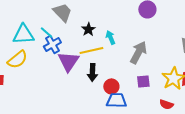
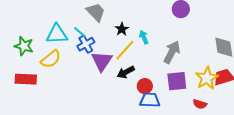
yellow line: (91, 50) -> (125, 50), turned -35
black arrow: (92, 72) -> (126, 72), turned 60
purple square: (143, 81) -> (177, 81), size x1.5

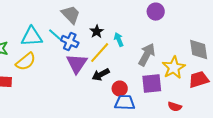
blue cross: (86, 44) -> (70, 42), moved, turned -36
yellow star: (207, 78) -> (174, 68), moved

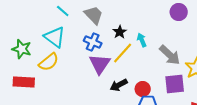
cyan line: (55, 35) -> (63, 11), moved
cyan triangle: (32, 37) -> (55, 37), turned 40
gray arrow: (147, 55) -> (170, 55), turned 105
black arrow: (101, 75) -> (119, 85), moved

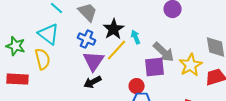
black star: (120, 32) -> (114, 29), size x1.5
yellow semicircle: (49, 62) -> (43, 59), turned -65
purple square: (175, 84) -> (155, 67), moved
black arrow: (119, 85) -> (93, 82), moved

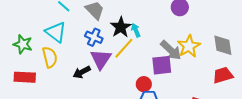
cyan arrow: (136, 37) -> (136, 30), moved
yellow star: (191, 65) -> (189, 46), moved
black arrow: (93, 82) -> (82, 72), moved

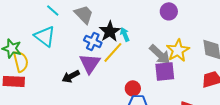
blue cross: (94, 37) -> (93, 41), moved
yellow semicircle: (50, 57) -> (21, 61), moved
purple square: (162, 65) -> (165, 71), moved

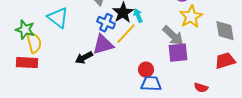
yellow star: (178, 50) -> (191, 17), moved
purple triangle: (90, 63) -> (103, 45), turned 40

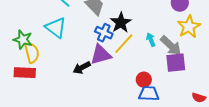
cyan arrow: (138, 16) -> (151, 40), moved

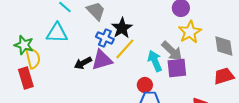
cyan triangle: (56, 28) -> (57, 33), turned -35
cyan arrow: (151, 40) -> (155, 61), moved, size x1.5
black arrow: (82, 68) -> (83, 63), moved
red rectangle: (25, 73) -> (26, 78), turned 70

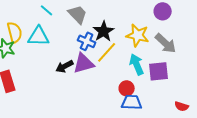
yellow star: (190, 32) -> (138, 35), moved, turned -30
gray arrow: (172, 51) -> (166, 43), moved
yellow semicircle: (33, 58) -> (15, 32), moved

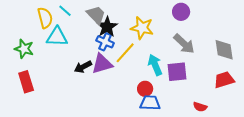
black star: (104, 31) -> (107, 27), moved
yellow semicircle: (15, 32) -> (45, 18), moved
yellow star: (138, 35) -> (142, 28), moved

